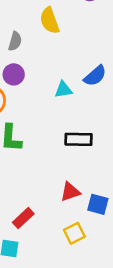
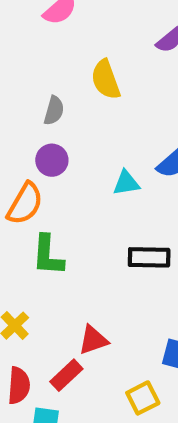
red triangle: (70, 192) -> (93, 340), moved

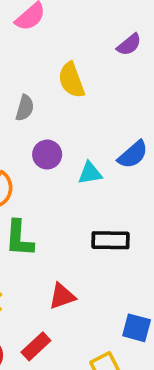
purple circle: (52, 160) -> (47, 155), moved
red triangle: (93, 340) -> (62, 296), moved

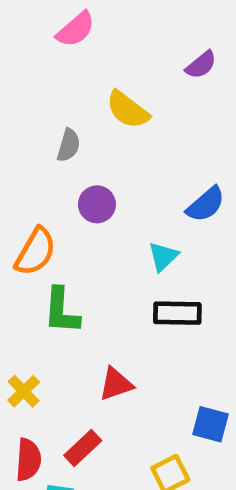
yellow semicircle: (71, 80) -> (128, 110), turned -33
cyan triangle: (90, 173) -> (163, 256), moved, turned -35

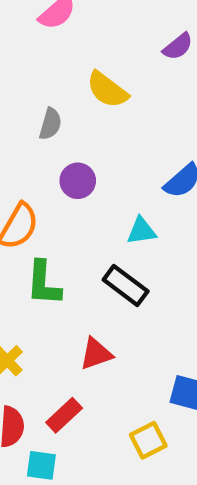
cyan triangle: (163, 256) -> (141, 231), turned 36
black rectangle: (177, 313) -> (126, 286), moved, turned 36

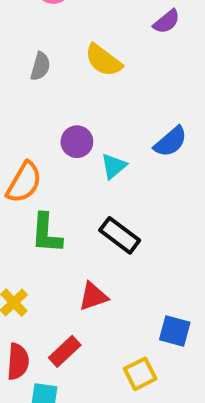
gray semicircle: (50, 124) -> (40, 66), moved
cyan triangle: (141, 231) -> (114, 166), moved, turned -32

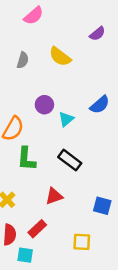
blue square: (175, 331) -> (102, 206), moved
yellow square: (140, 374) -> (82, 242), turned 30

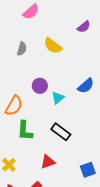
blue square: (102, 206) -> (88, 170), turned -35

